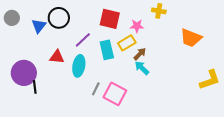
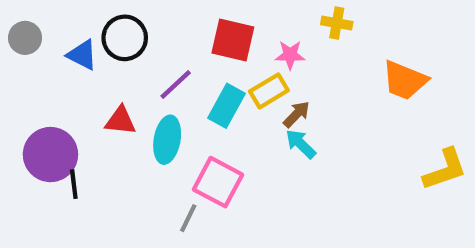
blue triangle: (39, 26) -> (82, 55), turned -42
cyan rectangle: (107, 50) -> (226, 106), turned 42
gray line: (96, 89) -> (188, 218), moved
pink square: (115, 94) -> (218, 182), moved

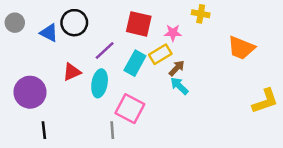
red triangle: (120, 121) -> (72, 72), turned -30
black line: (74, 184) -> (44, 130), moved
gray line: (188, 218) -> (112, 130), turned -30

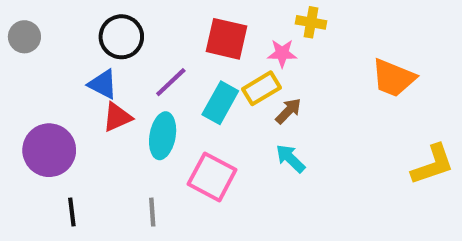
yellow cross: (201, 14) -> (311, 22), moved
blue triangle: (49, 33) -> (103, 84), moved
cyan arrow: (179, 86) -> (290, 158), moved
gray line: (112, 130) -> (152, 212), moved

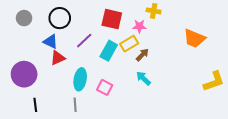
gray circle: (24, 37) -> (24, 18), moved
cyan ellipse: (163, 136) -> (80, 79), moved
pink square: (212, 177) -> (105, 87), size x0.7

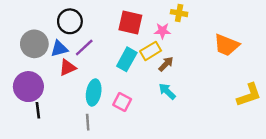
gray circle: (24, 18) -> (34, 44), moved, size x1.5
purple line: (84, 41) -> (84, 47), moved
blue triangle: (51, 42) -> (59, 49), turned -42
black line: (35, 105) -> (38, 110), moved

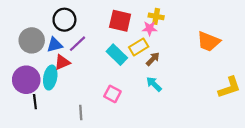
yellow cross: (179, 13) -> (156, 16), moved
cyan rectangle: (127, 59) -> (117, 55), turned -75
cyan ellipse: (94, 93) -> (50, 78), moved

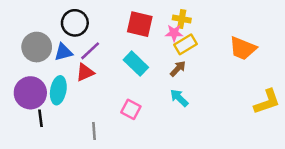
yellow rectangle: (139, 47) -> (186, 44), moved
red triangle: (62, 62) -> (85, 72), moved

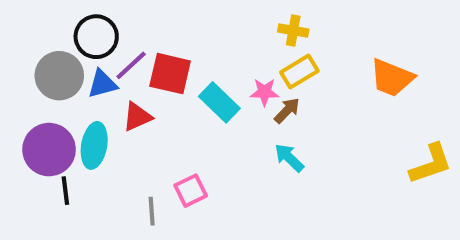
black circle: (75, 23) -> (96, 37), moved
red square: (140, 24) -> (170, 74), moved
pink star: (174, 33) -> (264, 92), moved
purple line: (90, 51) -> (131, 65), moved
pink square: (131, 109) -> (191, 191), moved, turned 36

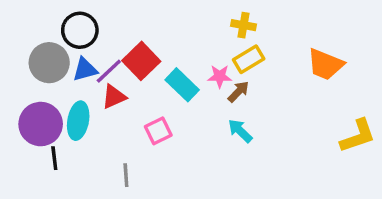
purple line: (131, 65) -> (109, 71), moved
red square: (170, 74) -> (141, 61), turned 33
pink square: (191, 191) -> (158, 131), moved

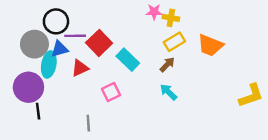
orange trapezoid: (325, 64) -> (210, 45), moved
purple line: (109, 71) -> (75, 36), moved, turned 42
pink star: (220, 76) -> (154, 12), moved
cyan ellipse: (78, 121) -> (49, 64), moved

